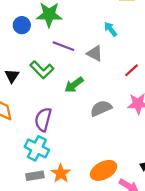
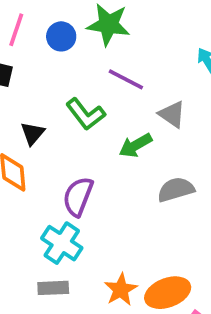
gray triangle: (95, 53) -> (172, 114), moved
black triangle: (12, 76) -> (33, 133), moved
orange star: (61, 173) -> (121, 290), moved

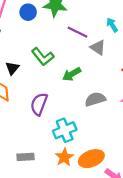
purple line: (126, 79) -> (78, 32), moved
gray triangle: (172, 114) -> (98, 47), moved
cyan cross: (62, 243) -> (65, 130), moved, turned 35

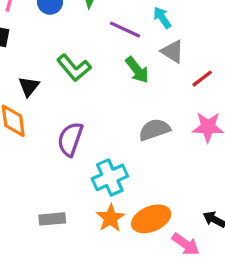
cyan arrow: (112, 25) -> (162, 18), moved
gray triangle: (98, 47) -> (173, 51), moved
green arrow: (72, 74) -> (137, 70), moved, turned -96

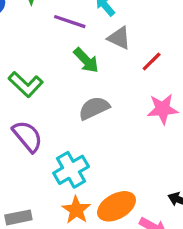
green L-shape: (74, 68) -> (26, 84), moved
gray semicircle: (154, 130) -> (94, 108), moved
purple semicircle: (70, 139) -> (28, 136), turned 128

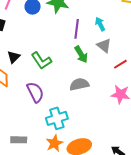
purple line: (70, 22) -> (77, 29), turned 66

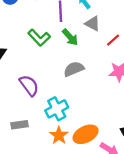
green L-shape: (41, 61) -> (39, 38), moved
gray rectangle: (19, 140) -> (20, 125), moved

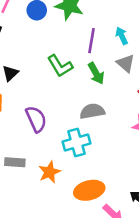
cyan cross: (57, 109) -> (76, 142), moved
orange star: (59, 135) -> (49, 172), moved

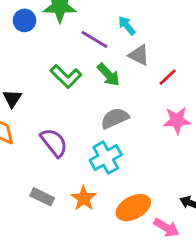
purple line: (92, 41) -> (94, 39), turned -55
gray rectangle: (15, 162) -> (42, 197), turned 36

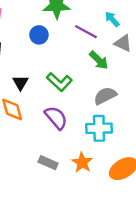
blue circle: (24, 20) -> (39, 35), moved
green L-shape: (66, 76) -> (59, 82), moved
cyan cross: (106, 158) -> (99, 128), turned 30

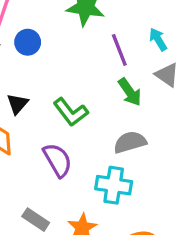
purple line: (86, 32) -> (119, 50), turned 30
blue circle: (39, 35) -> (28, 42), moved

